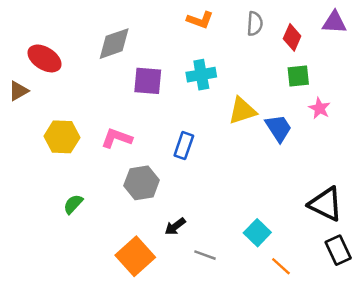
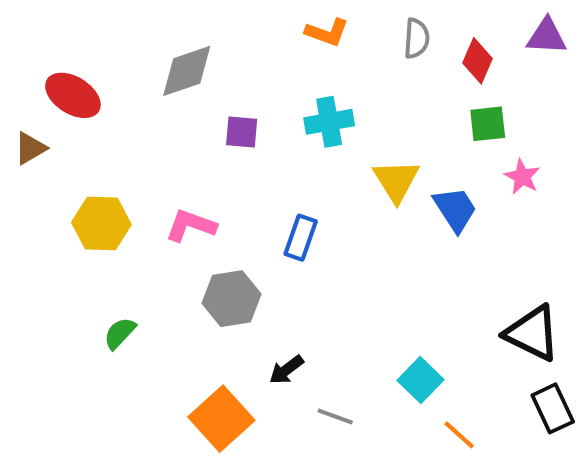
purple square: (148, 81) -> (242, 132), size x0.7
yellow triangle: (242, 111) -> (396, 181), turned -44

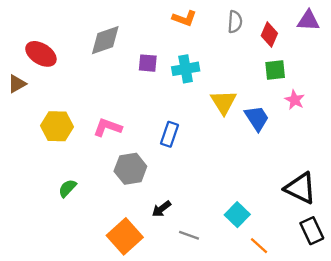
purple square: (242, 132) -> (148, 63), moved

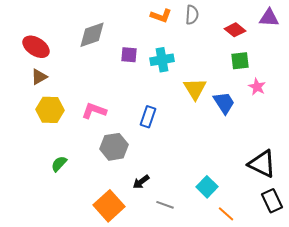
gray semicircle: (235, 22) -> (192, 15), moved
red diamond: (269, 34) -> (235, 30), turned -75
brown triangle: (17, 84) -> (39, 77), moved

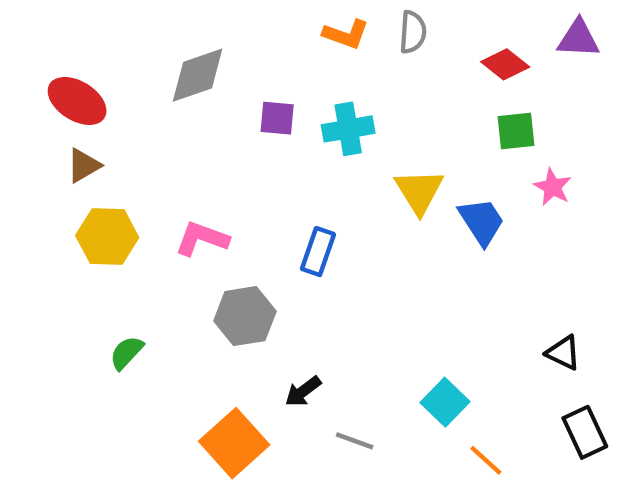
black triangle: (262, 164) -> (563, 353), size x0.6

